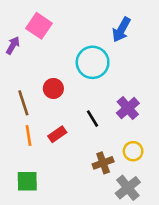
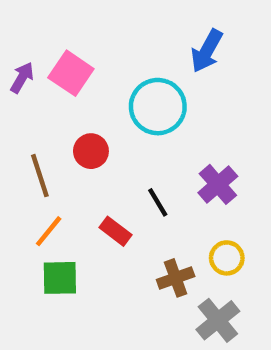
pink square: (39, 26) -> (71, 73), moved
red rectangle: (57, 134) -> (115, 231), moved, turned 72
orange line: (29, 135) -> (49, 231), turned 48
green square: (27, 181) -> (60, 278), moved

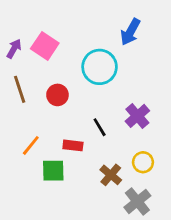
brown line: (40, 176) -> (20, 89), moved
red rectangle: (115, 231) -> (73, 145), turned -30
green square: (60, 278) -> (53, 171), moved
brown cross: (176, 278) -> (111, 175), turned -30

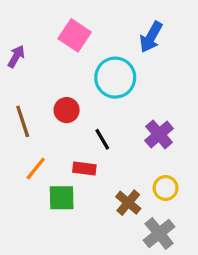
pink square: (45, 46) -> (75, 35), moved
brown line: (20, 89) -> (23, 121), moved
black line: (100, 127) -> (102, 139), moved

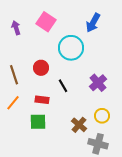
purple arrow: (16, 56) -> (16, 28), moved, turned -48
orange line: (36, 169) -> (13, 103), moved
red rectangle: (84, 169) -> (42, 100), moved
gray cross: (159, 233) -> (98, 144), turned -36

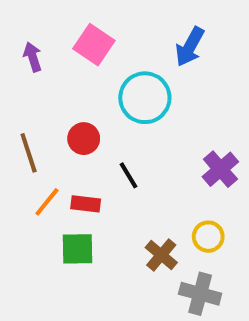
purple cross: (98, 83) -> (220, 169), moved
orange line: (13, 103) -> (47, 202), moved

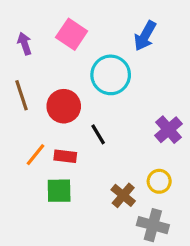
red circle: (84, 139) -> (64, 106), size x1.4
brown line: (29, 153) -> (21, 95), moved

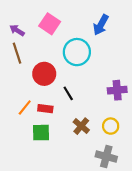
purple arrow: (25, 44) -> (17, 30), turned -40
brown line: (21, 95) -> (17, 53), moved
purple cross: (169, 130) -> (117, 90), turned 36
brown cross: (123, 195) -> (81, 126), moved

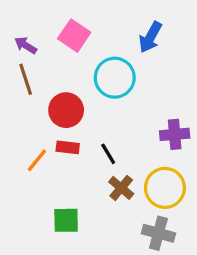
black line: (68, 93) -> (108, 154), moved
red rectangle: (45, 109) -> (68, 147), moved
yellow circle: (111, 126) -> (165, 188), size x1.6
green square: (41, 133) -> (66, 220), moved

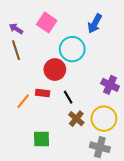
red circle: (66, 110) -> (55, 70), moved
purple cross: (175, 134) -> (110, 85), turned 30

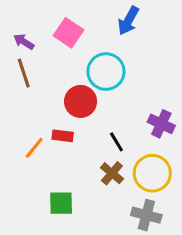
blue arrow: (95, 24) -> (128, 21), moved
black line: (68, 97) -> (116, 142), moved

